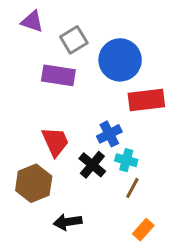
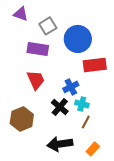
red trapezoid: (55, 142) -> (36, 80), moved
black arrow: (68, 222) -> (60, 144), moved, size x1.4

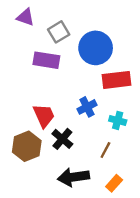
red trapezoid: (36, 80) -> (44, 116), moved
cyan cross: (82, 104) -> (118, 120), moved
black cross: (60, 107) -> (62, 139), moved

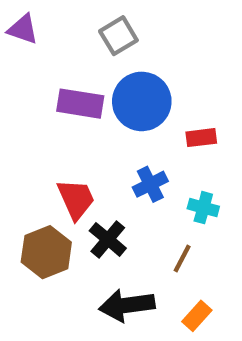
purple triangle: (25, 17) -> (23, 29), moved
gray square: (59, 32) -> (118, 36), moved
blue circle: (96, 48) -> (142, 101), moved
red rectangle: (116, 80) -> (201, 138), size x0.6

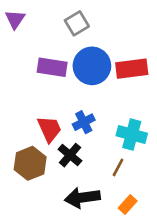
purple triangle: (23, 29) -> (15, 19), turned 45
red rectangle: (201, 138) -> (132, 69), moved, size x1.6
blue cross: (150, 184) -> (84, 122), moved
cyan cross: (203, 208) -> (132, 134), size x1.5

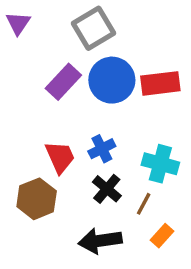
gray square: (77, 23) -> (93, 28), size x1.4
purple rectangle: (52, 67) -> (63, 82), turned -56
black cross: (70, 155) -> (107, 189), moved
orange rectangle: (128, 204) -> (162, 236), moved

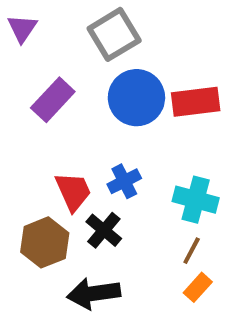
purple rectangle: (63, 82) -> (53, 100), moved
black cross: (107, 189) -> (104, 230), moved
brown line: (144, 204) -> (192, 251), moved
black arrow: (100, 241) -> (94, 293), moved

